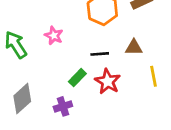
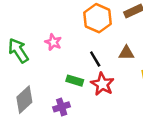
black line: (100, 54) -> (95, 59), turned 63
green rectangle: (77, 78) -> (75, 81), turned 63

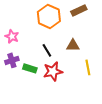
red star: (102, 84) -> (53, 71), turned 30
purple cross: (62, 107) -> (12, 60), moved

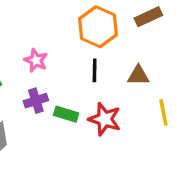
black line: (47, 50) -> (95, 70), moved, turned 32
red star: (53, 71) -> (105, 119), turned 30

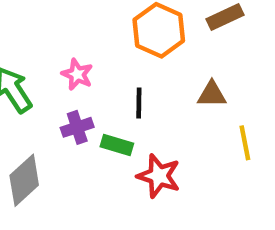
black line: (95, 70) -> (139, 103), moved
red star: (105, 119) -> (159, 176), moved

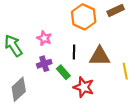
brown triangle: (212, 94) -> (100, 56), moved, size x1.5
green rectangle: (117, 145) -> (63, 72), turned 32

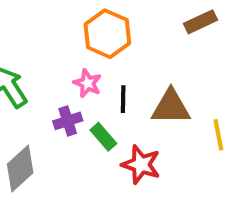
orange hexagon: (84, 17) -> (107, 34), moved
pink star: (44, 38) -> (88, 83), moved

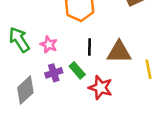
pink star: (88, 83) -> (49, 45), moved
purple cross: (68, 121) -> (54, 73), moved

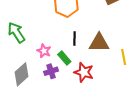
pink star: (49, 45) -> (44, 51), moved
purple cross: (54, 73) -> (51, 71), moved

